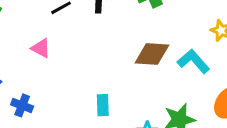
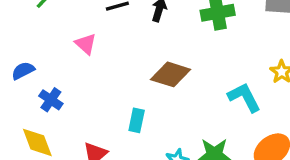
brown diamond: (152, 54) -> (171, 74), moved

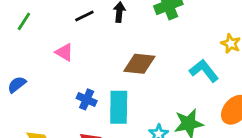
blue cross: (51, 100) -> (87, 99), moved
cyan rectangle: (137, 120) -> (119, 107), size x1.6

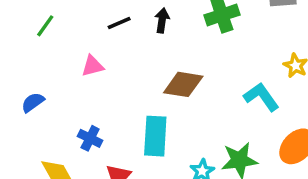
pink triangle: (64, 52) -> (93, 66), turned -48
blue cross: (87, 99) -> (90, 138), moved

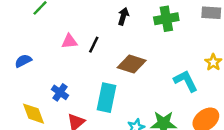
black line: (119, 23) -> (94, 45), moved, turned -49

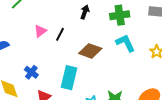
pink triangle: (69, 41) -> (40, 31), turned -32
cyan L-shape: (186, 81) -> (125, 43), moved

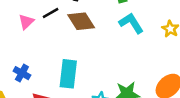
black line: (60, 34) -> (51, 13), moved, turned 40
brown diamond: (90, 51) -> (81, 21), moved, turned 45

